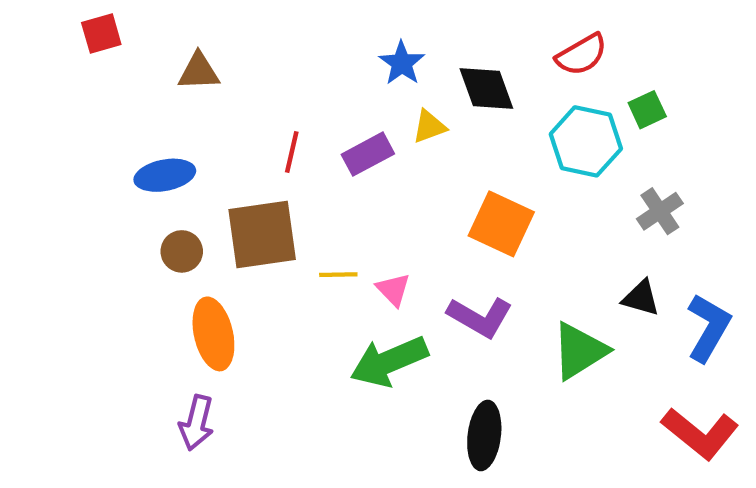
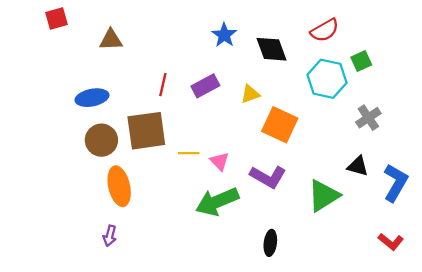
yellow triangle: (429, 127) -> (250, 94), moved
brown circle: (182, 251) -> (101, 140), size x1.4
purple arrow: (197, 423) -> (110, 236), size x0.7
red L-shape: (700, 433) -> (391, 242), size x0.6
black ellipse: (484, 435) -> (270, 243), size x0.7

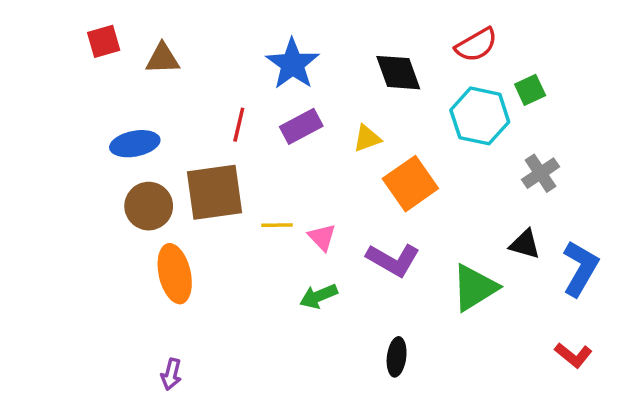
red square: (57, 18) -> (104, 41), moved
blue star: (224, 35) -> (293, 64), moved, size x1.4
orange square: (280, 125) -> (410, 184), turned 30
green arrow: (217, 202) -> (319, 296), size x0.6
purple arrow: (110, 236) -> (171, 374), moved

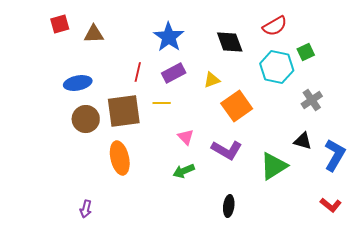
yellow line: (277, 225) -> (162, 103), moved
orange ellipse: (175, 274) -> (120, 158), moved
purple arrow: (171, 374) -> (86, 209), moved

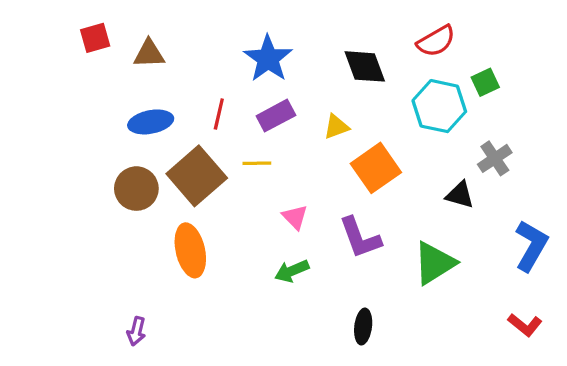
blue ellipse: (78, 83) -> (151, 122), moved
brown square: (124, 111) -> (197, 176), turned -33
black triangle: (303, 141) -> (460, 195), moved
purple L-shape: (227, 150) -> (360, 238), turned 40

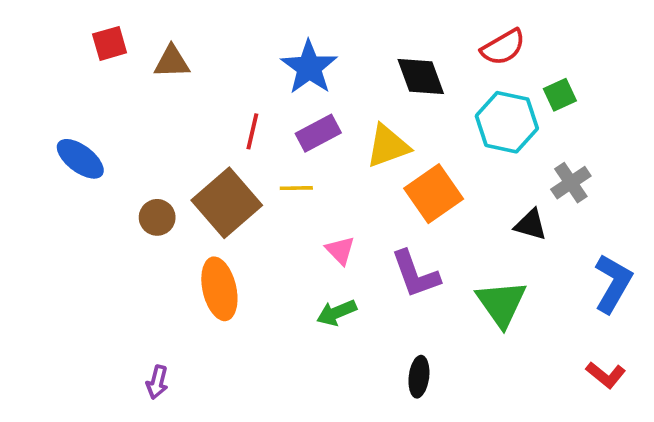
blue ellipse: (151, 122) -> (80, 159), moved, turned 48
yellow triangle: (336, 127) -> (388, 146), size x1.5
brown circle: (136, 189) -> (157, 217), size x0.7
green triangle: (435, 263) -> (501, 303), turned -33

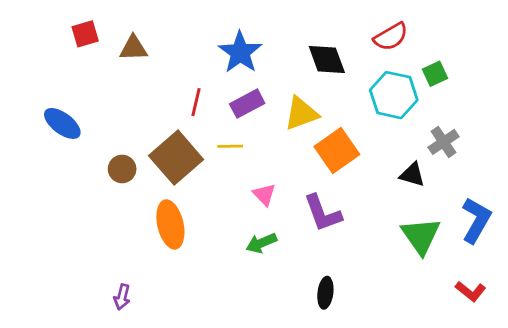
green triangle: (501, 303) -> (421, 236), moved

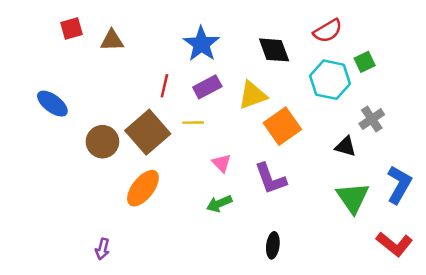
brown circle: (122, 169) -> (102, 142), size x1.4
orange ellipse: (170, 224) -> (143, 188), turned 51
red L-shape: (471, 291) -> (394, 244), size x1.4

